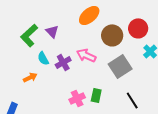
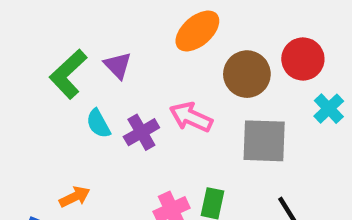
gray square: (120, 66) -> (264, 141), turned 35
orange arrow: (30, 77) -> (75, 197), moved

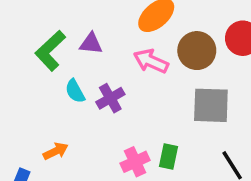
purple triangle: (118, 65) -> (91, 44), turned -40
pink arrow: (191, 117) -> (151, 61), moved

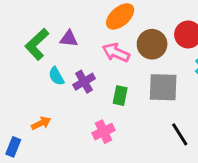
green rectangle: (169, 156) -> (120, 96), moved

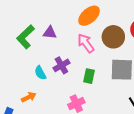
pink arrow: (116, 53) -> (86, 43), turned 30
cyan semicircle: (56, 76) -> (40, 73), moved

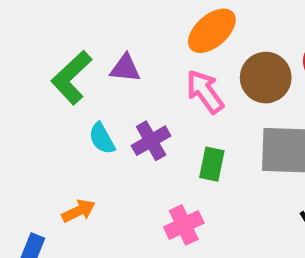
cyan semicircle: (40, 73) -> (102, 138), moved

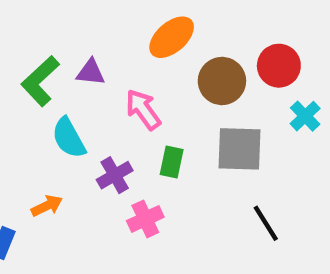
pink arrow: (205, 92) -> (143, 109), moved
cyan semicircle: (102, 138) -> (69, 138), size x1.4
purple cross: (151, 141) -> (115, 175), moved

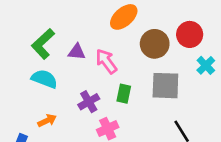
purple triangle: (91, 72) -> (77, 52), moved
cyan semicircle: (69, 138) -> (44, 79), moved, turned 140

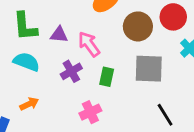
green L-shape: (43, 44) -> (25, 26), turned -52
purple cross: (89, 102) -> (71, 71), moved

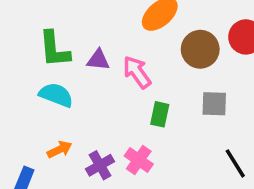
gray square: (149, 69) -> (214, 104), size x0.7
purple cross: (71, 71) -> (100, 165), moved
pink cross: (90, 112) -> (139, 160), turned -30

